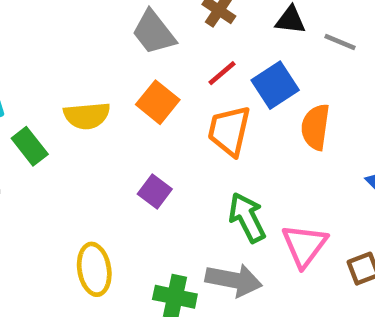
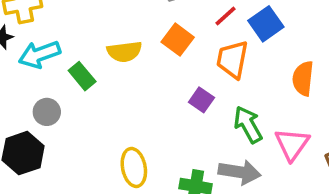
orange semicircle: (315, 127) -> (303, 78), moved
purple square: (155, 192) -> (201, 100), moved

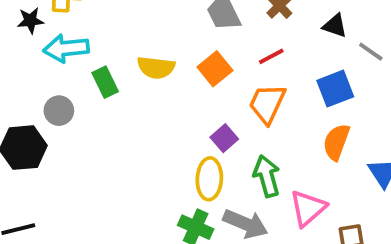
blue square: (266, 24) -> (335, 89), moved
yellow ellipse: (134, 167) -> (209, 179), moved

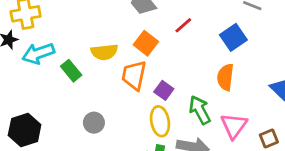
orange trapezoid: (267, 104) -> (134, 75), moved
gray circle: (59, 111) -> (94, 123), moved
orange semicircle: (336, 142) -> (225, 77), moved

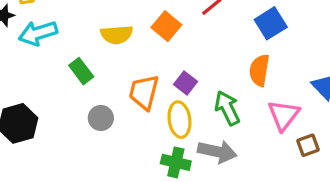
green rectangle: (71, 71) -> (81, 71), moved
orange trapezoid: (134, 75) -> (144, 92), moved
pink triangle: (234, 126) -> (284, 115), moved

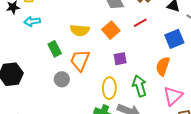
cyan arrow: (38, 33) -> (32, 21), size x0.7
purple square: (185, 83) -> (120, 59), moved, turned 32
orange trapezoid: (144, 92) -> (80, 60), moved

